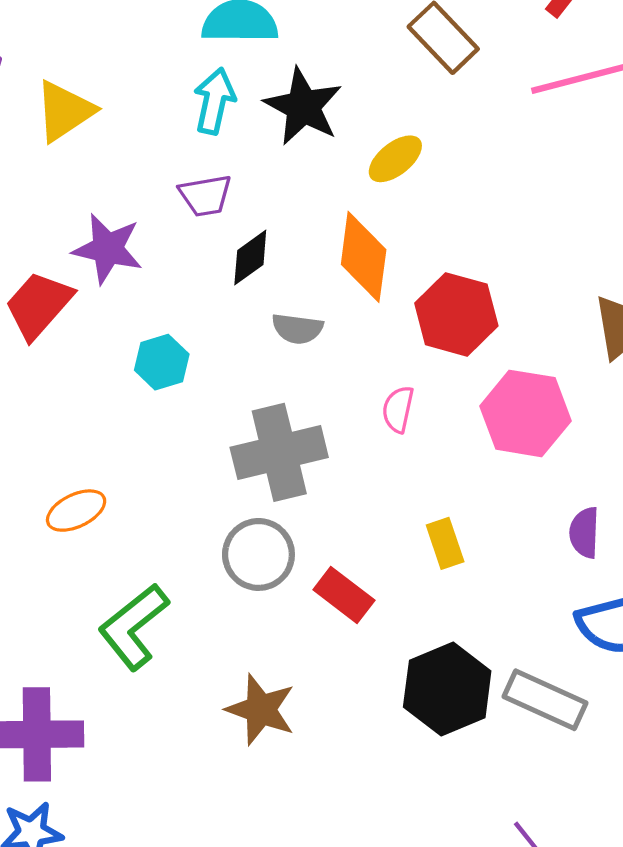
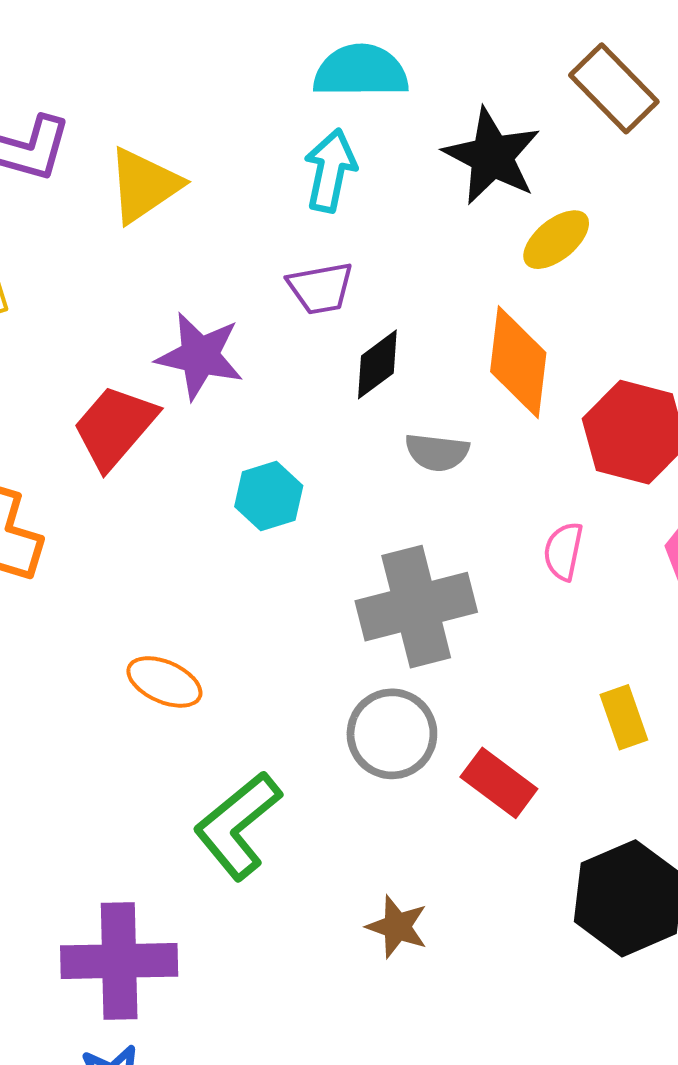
black star: (303, 106) -> (492, 156), moved
orange ellipse: (76, 511) -> (164, 682), turned 50
brown star: (261, 710) -> (397, 927), size x0.7

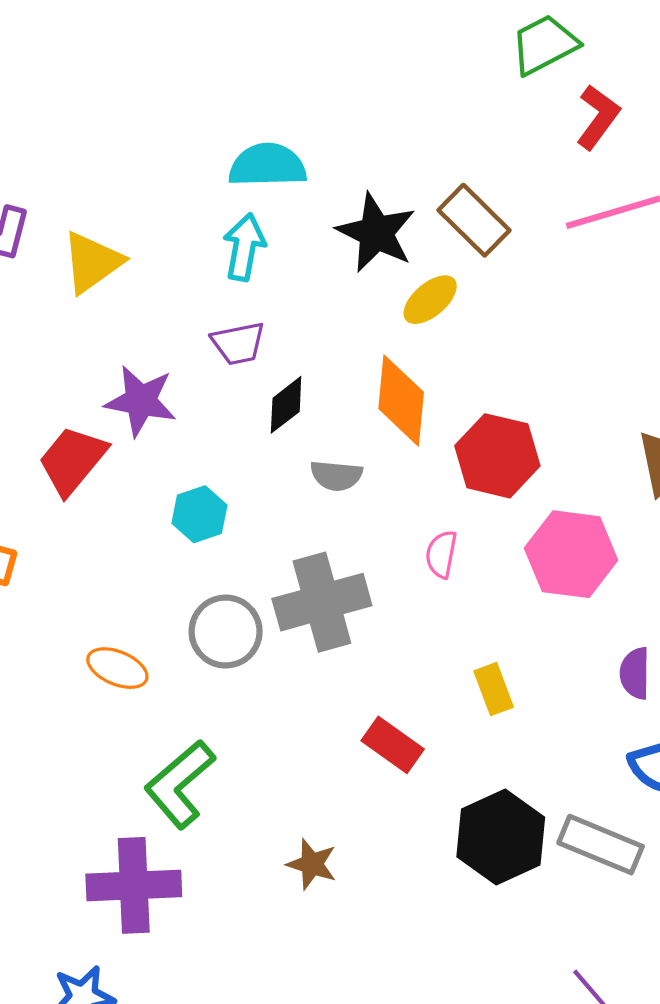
brown rectangle: (614, 88) -> (474, 220), moved
gray circle: (392, 734) -> (226, 632), moved
purple cross: (119, 961) -> (134, 885), moved

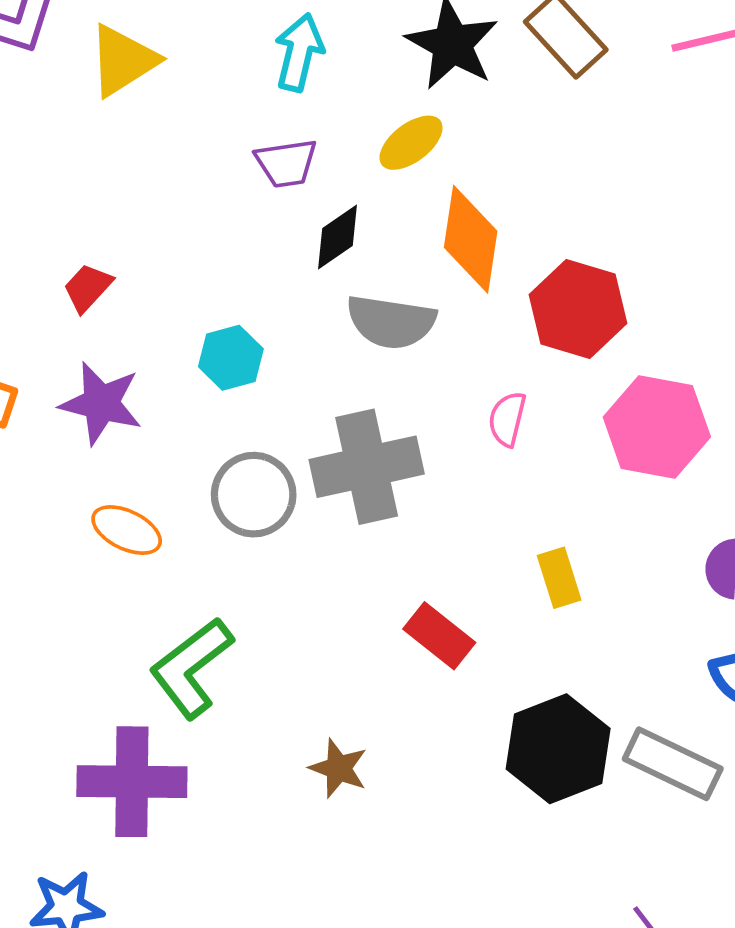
yellow ellipse: (430, 300) -> (411, 143), moved
purple star: (141, 401) -> (101, 403), moved
red trapezoid: (72, 460) -> (88, 288), size x0.6
gray semicircle: (336, 476) -> (391, 322), size x1.5

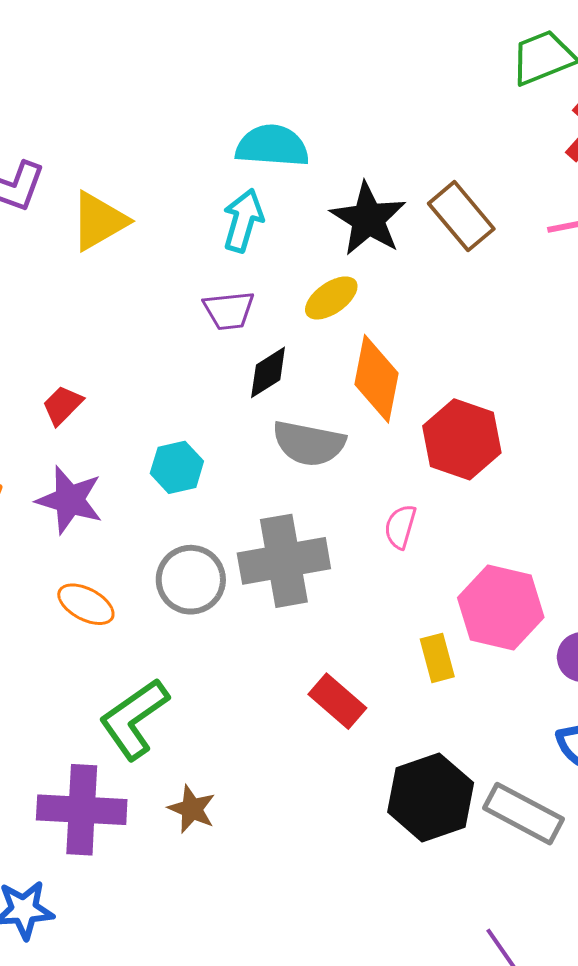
pink hexagon: (657, 427) -> (501, 608), moved
brown star: (339, 768) -> (192, 809), moved

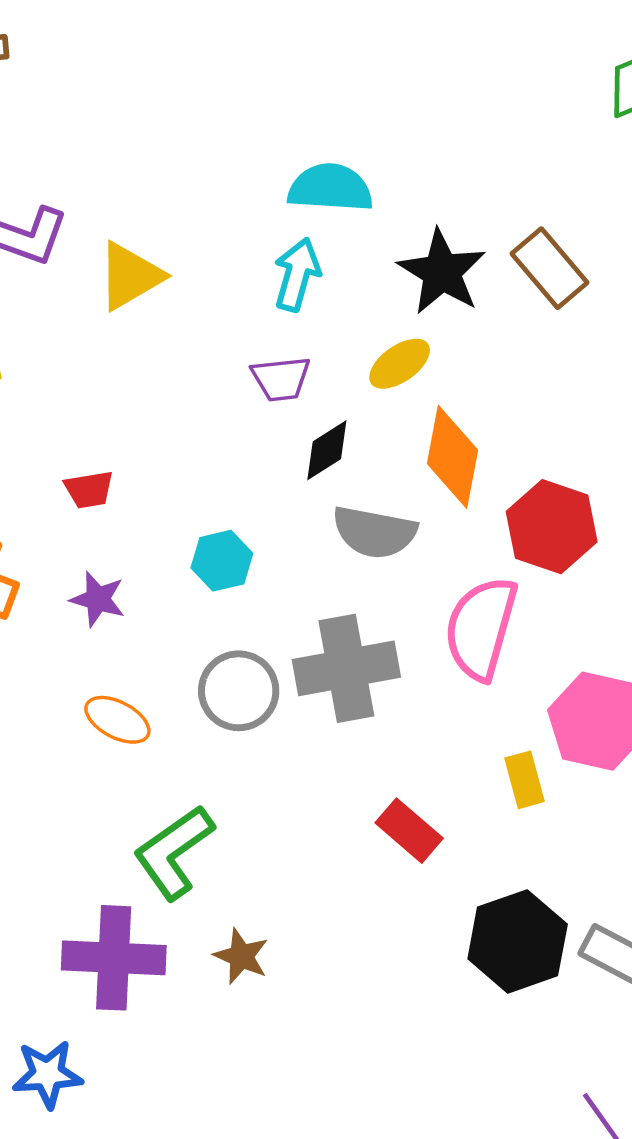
red trapezoid: (63, 405) -> (89, 489), turned -144
purple star: (69, 500) -> (98, 599), size x0.7
pink semicircle: (400, 527) -> (481, 628), size x2.0

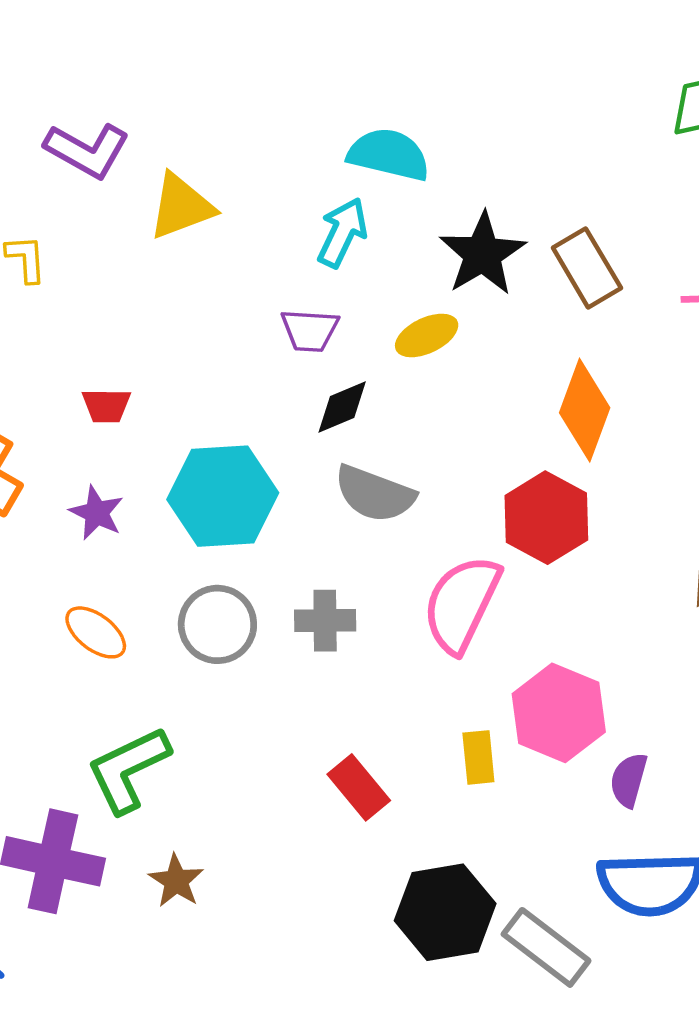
orange diamond: (453, 457) -> (585, 410), moved
cyan hexagon: (222, 561) -> (223, 496), size x1.8
gray cross: (346, 668) -> (325, 621), size x0.6

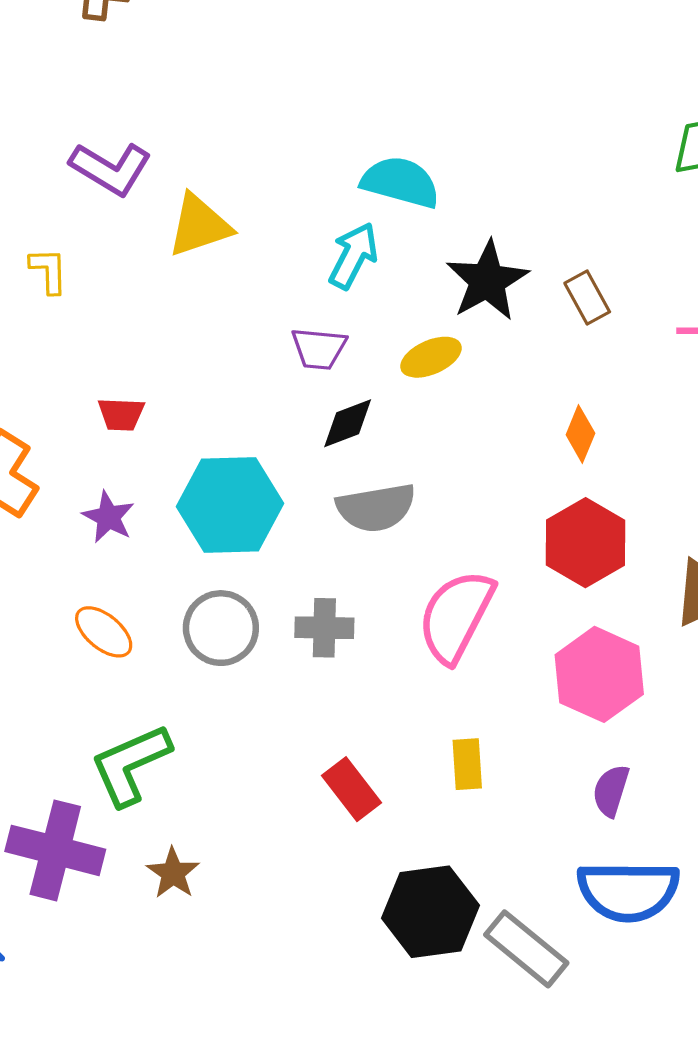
brown rectangle: (587, 268) -> (587, 297), size x0.7
orange diamond: (585, 410) -> (580, 434), size x0.6
gray semicircle: (375, 494) -> (376, 508), turned -32
red hexagon: (546, 518) -> (586, 543), moved
pink hexagon: (559, 713) -> (599, 674), moved

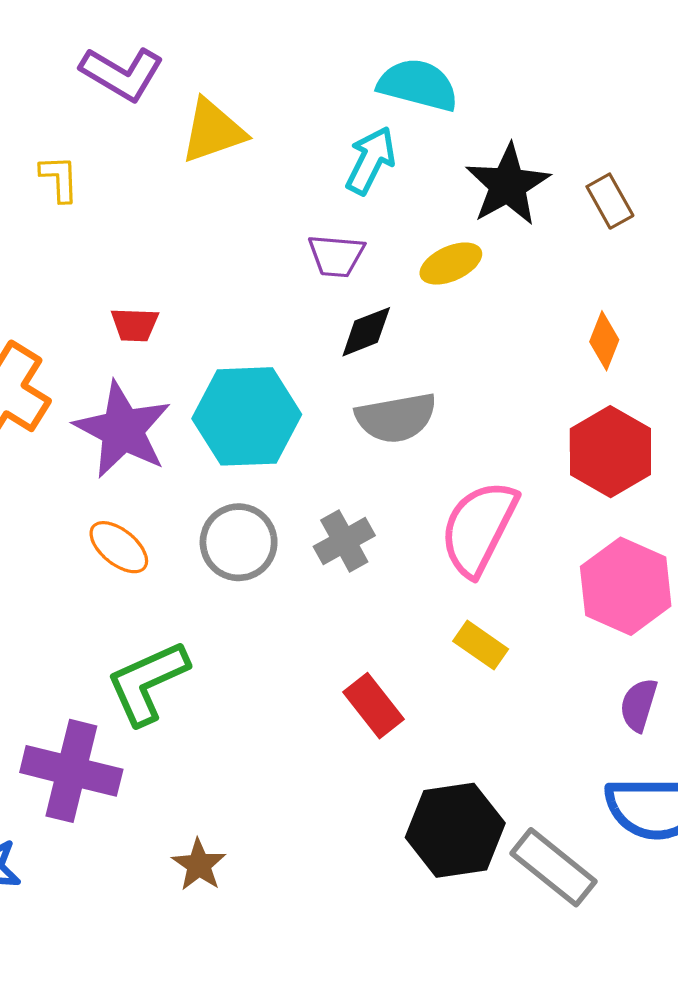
purple star: (108, 517) -> (123, 430), size x1.8
gray cross: (324, 628) -> (344, 541), turned -30
yellow rectangle: (467, 764) -> (481, 645), moved, turned -51
brown star: (173, 873) -> (199, 865), moved

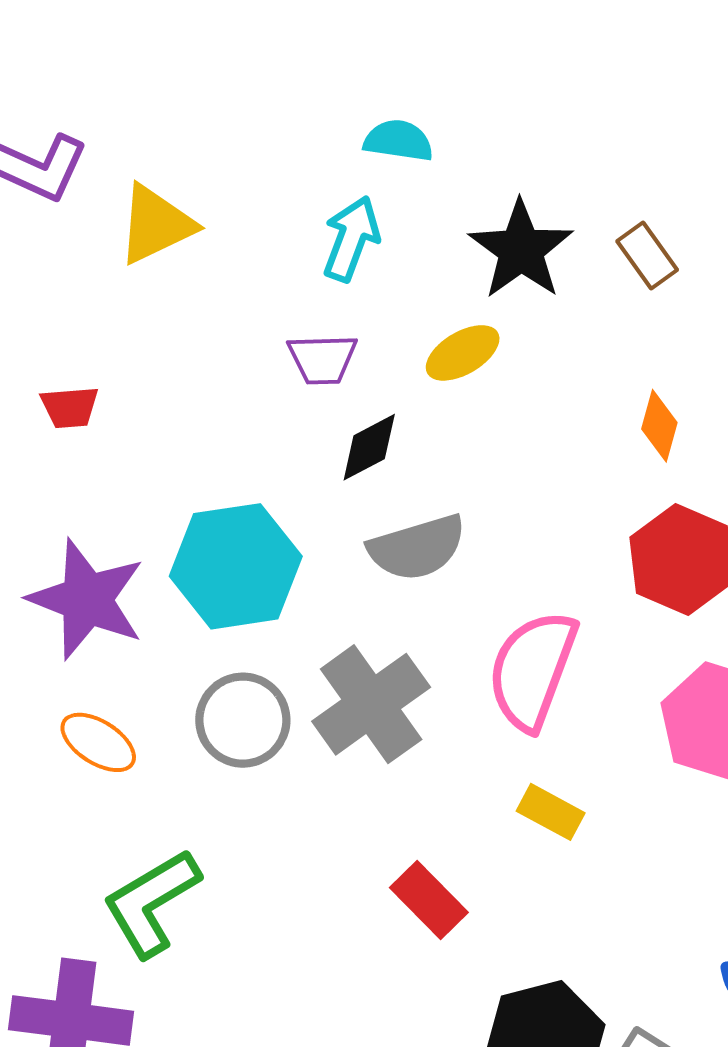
cyan semicircle: (418, 85) -> (398, 141), size x0.7
red trapezoid: (135, 325) -> (70, 407), moved
gray cross: (344, 541) -> (371, 704), size x1.6

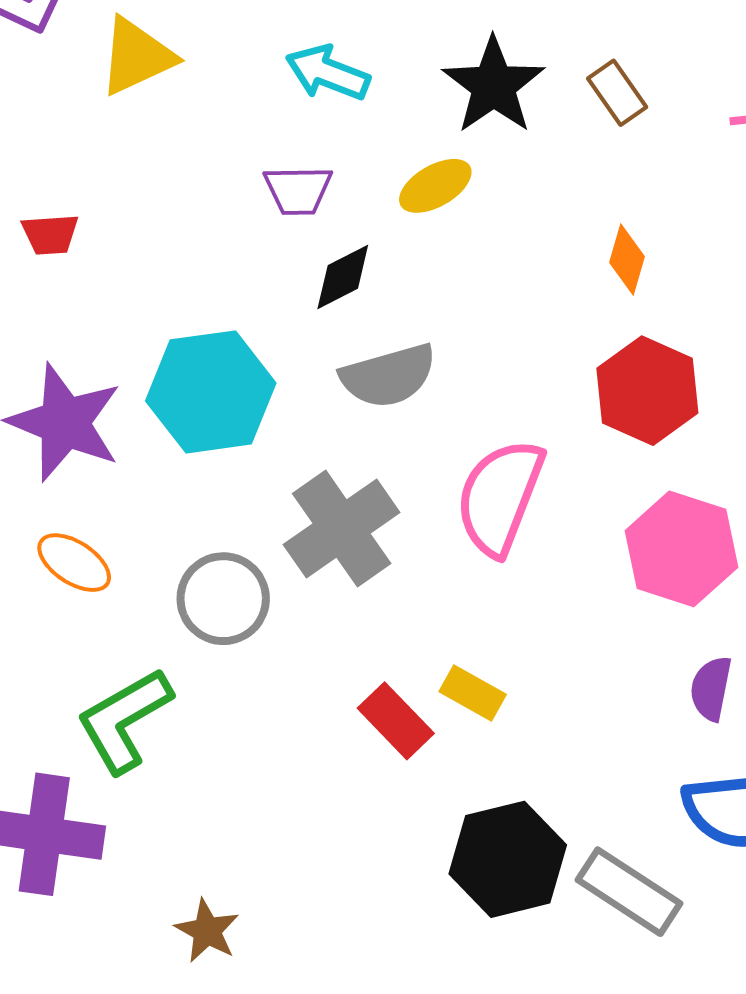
cyan arrow: (351, 239) -> (328, 73), turned -90
gray circle: (243, 720) -> (223, 599), moved
yellow rectangle: (551, 812) -> (473, 693), moved

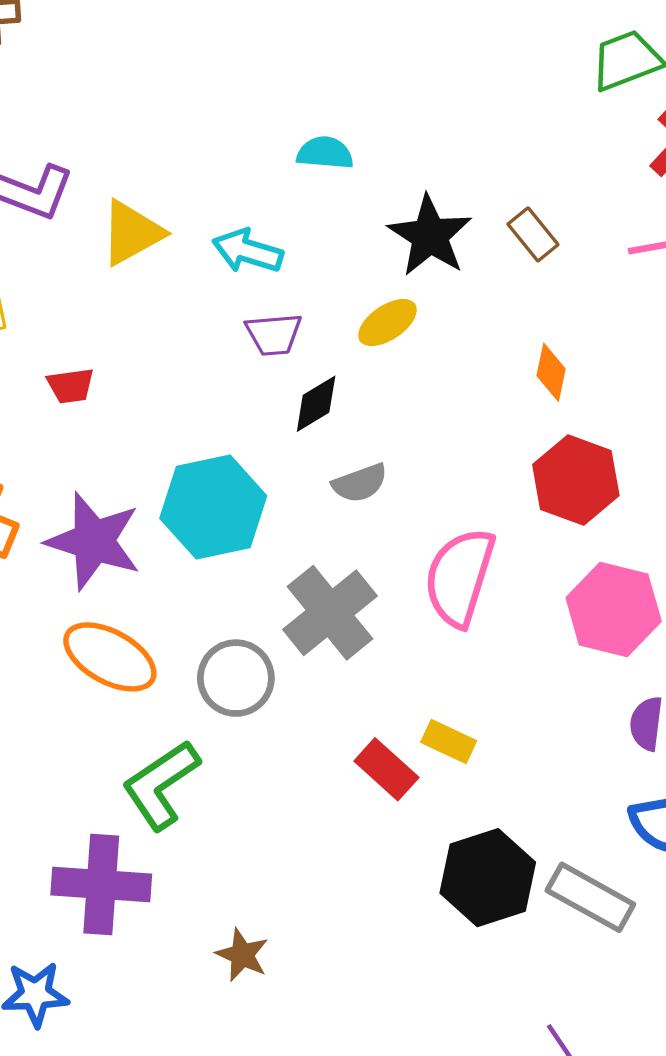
cyan arrow: (328, 73) -> (248, 251), moved
gray semicircle: (388, 376) -> (360, 483), size x0.7
orange ellipse: (74, 563) -> (110, 657), size x1.5

